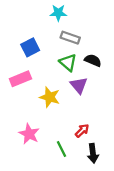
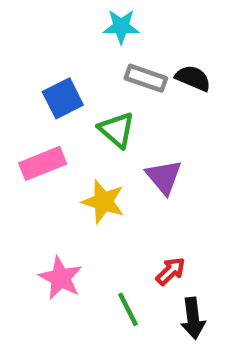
black semicircle: (93, 60) -> (193, 78), moved
green triangle: (68, 63) -> (117, 130), moved

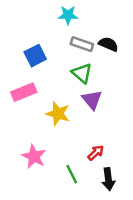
green triangle: (117, 130) -> (82, 73), moved

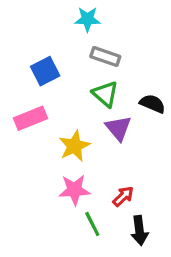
black semicircle: (108, 44) -> (152, 104), moved
yellow star: (58, 114) -> (74, 146), turned 30
pink star: (34, 156) -> (74, 190), moved, turned -30

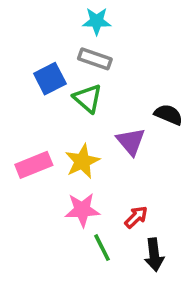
gray rectangle: (105, 57) -> (95, 59), moved
green triangle: (105, 94) -> (88, 98), moved
pink rectangle: (31, 118) -> (34, 165), moved

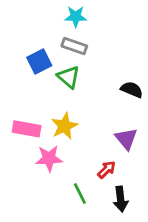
purple triangle: (131, 142) -> (126, 139), moved
pink rectangle: (34, 165) -> (27, 129), turned 32
pink star: (82, 210) -> (49, 158), moved

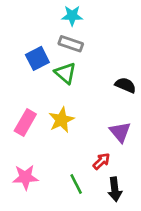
pink rectangle: (27, 129) -> (25, 123), turned -70
pink star: (49, 158) -> (25, 177), moved

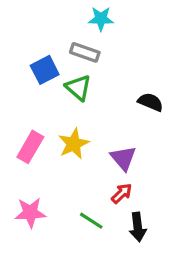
cyan star: (72, 16) -> (101, 19), moved
purple triangle: (120, 132) -> (123, 158), moved
green line: (76, 184) -> (91, 221), turned -30

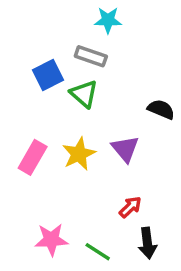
purple triangle: (123, 158) -> (125, 149), moved
pink star: (30, 213) -> (51, 240), moved
green line: (91, 221) -> (98, 252), moved

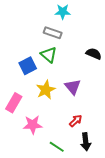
blue square: (48, 75) -> (28, 66), moved
black semicircle: (161, 109) -> (94, 54), moved
pink rectangle: (33, 157) -> (14, 103), moved
pink star: (51, 240) -> (33, 125), moved

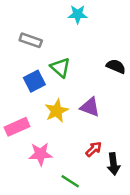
gray rectangle: (53, 33) -> (31, 40), moved
purple triangle: (73, 87) -> (90, 107), turned -30
pink rectangle: (14, 103) -> (17, 127), turned 36
black arrow: (86, 142) -> (113, 164), moved

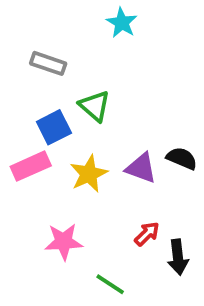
cyan star: (78, 14) -> (122, 23), turned 30
black semicircle: (116, 66) -> (182, 158), moved
pink rectangle: (17, 127) -> (31, 166), moved

